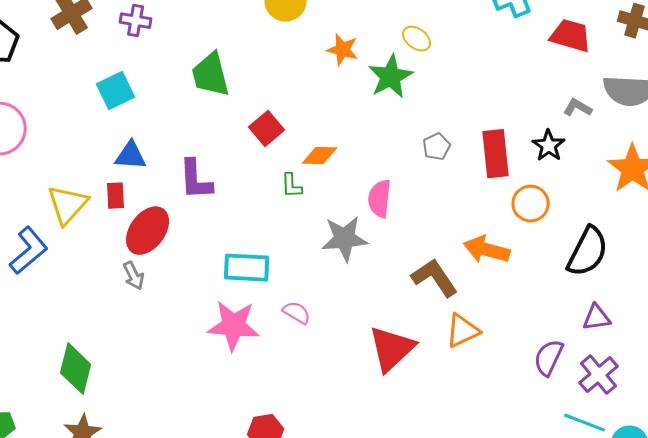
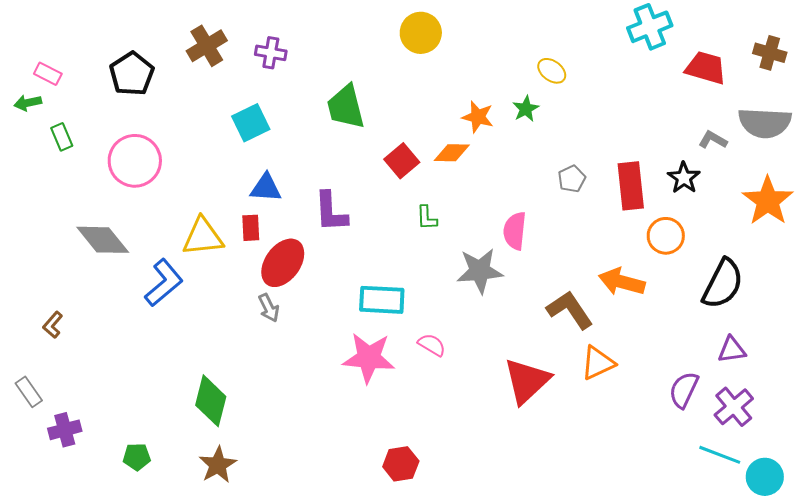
orange star: (343, 50) -> (478, 117), moved
green star: (391, 77) -> (526, 109), size x0.6
orange diamond: (320, 156) -> (452, 153), moved
yellow triangle: (68, 205) -> (203, 237), turned 42

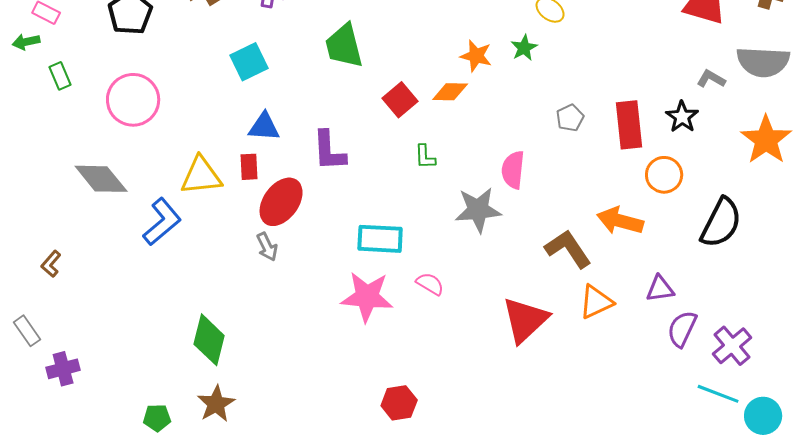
purple triangle: (732, 350) -> (660, 289), moved
green pentagon: (137, 457) -> (157, 418), moved

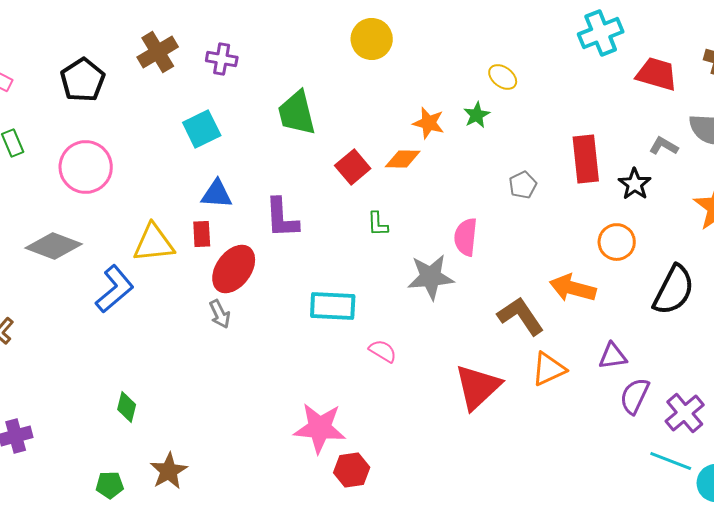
red rectangle: (629, 125) -> (586, 159), moved
gray diamond: (101, 179) -> (54, 246), turned -30
pink star: (367, 297) -> (320, 428), moved
green diamond: (209, 340) -> (127, 407), moved, size x0.6

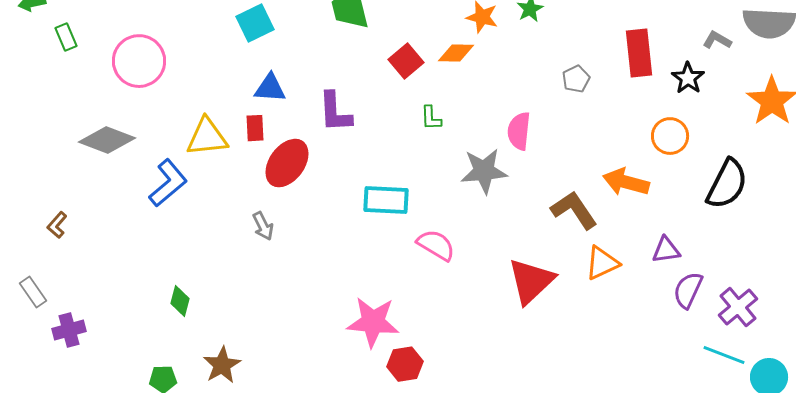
gray arrow: (220, 314) -> (263, 226), moved
pink semicircle: (383, 351) -> (436, 245), size x1.4

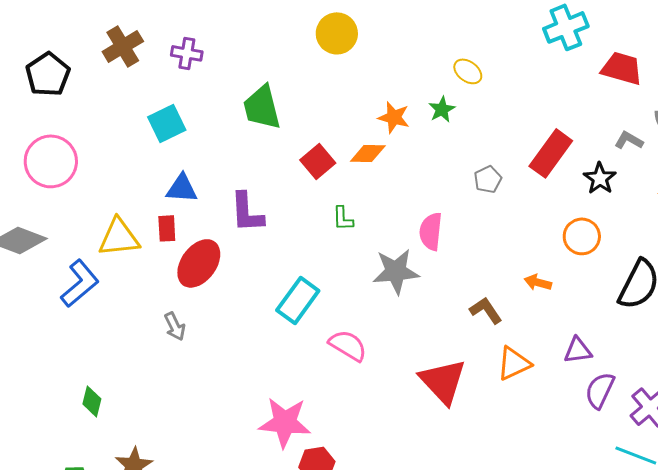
red rectangle: (639, 53) -> (551, 153), turned 42
orange arrow: (626, 182) -> (538, 282), size x0.6
cyan rectangle: (386, 200) -> (298, 300), turned -57
brown L-shape: (574, 210) -> (486, 310), size x0.7
red triangle: (531, 281) -> (443, 381), turned -30

